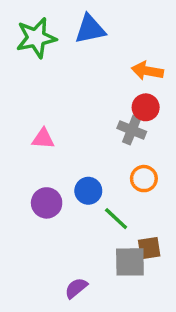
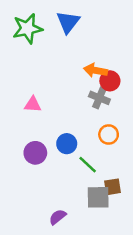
blue triangle: (90, 29) -> (68, 22), turned -40
orange arrow: (147, 71) -> (96, 70), moved

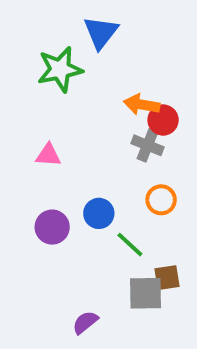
green star: (27, 29) -> (60, 69), moved

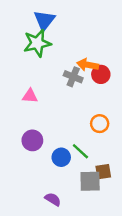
blue triangle: (101, 32) -> (44, 20), moved
gray cross: (147, 145) -> (73, 77), moved
blue circle: (99, 213) -> (61, 157), moved
purple semicircle: (85, 322) -> (53, 199), turned 70

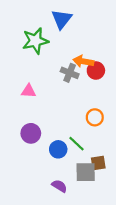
blue triangle: (44, 20) -> (62, 19), moved
purple semicircle: (53, 199) -> (59, 186), moved

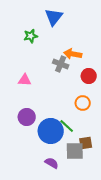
green star: (35, 41) -> (31, 36), size x0.6
red circle: (96, 71) -> (89, 76), moved
blue circle: (58, 149) -> (51, 131), size x1.6

